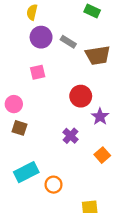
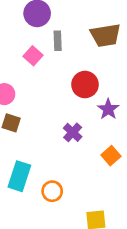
gray rectangle: (68, 42) -> (58, 41), moved, turned 56
pink square: (38, 72) -> (33, 56), turned -35
cyan rectangle: (26, 172) -> (19, 176), turned -45

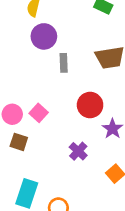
pink square: (33, 56) -> (39, 113), moved

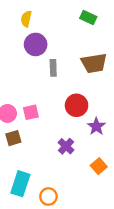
pink square: (39, 113) -> (31, 112), turned 35
brown square: (19, 142) -> (13, 138), turned -35

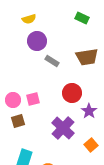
yellow semicircle: (26, 19) -> (29, 19), turned -120
gray rectangle: (53, 68) -> (52, 61), turned -56
purple cross: (66, 146) -> (63, 128), size x1.6

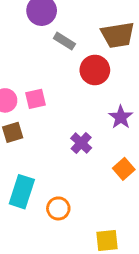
red circle: (72, 93) -> (95, 70), moved
purple cross: (63, 128) -> (81, 143), size x0.6

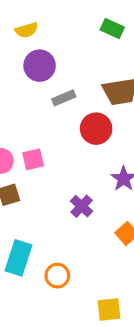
gray rectangle: (64, 41) -> (64, 98), turned -55

